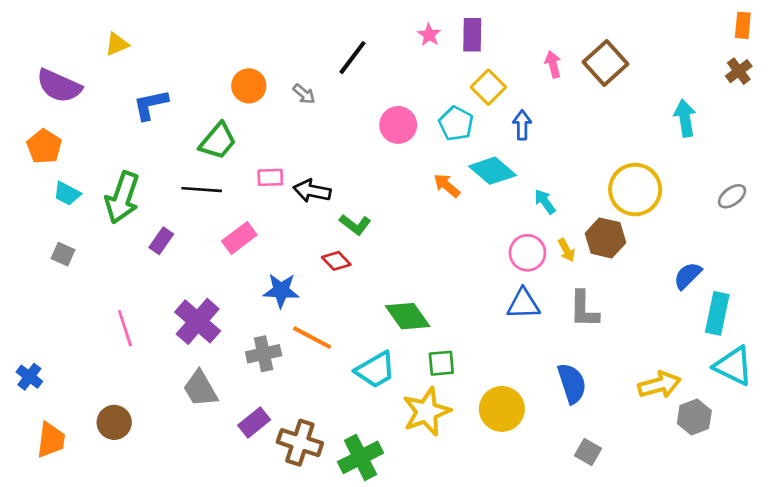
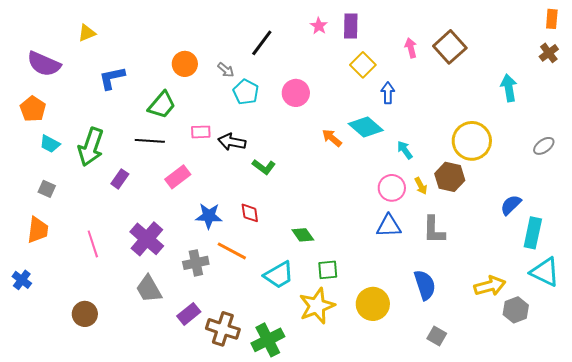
cyan pentagon: (456, 124) -> (246, 92), moved
red diamond: (336, 261) -> (250, 213), moved, turned 35
green diamond: (408, 316) -> (303, 235), size x0.7
orange trapezoid: (51, 440) -> (38, 230), moved

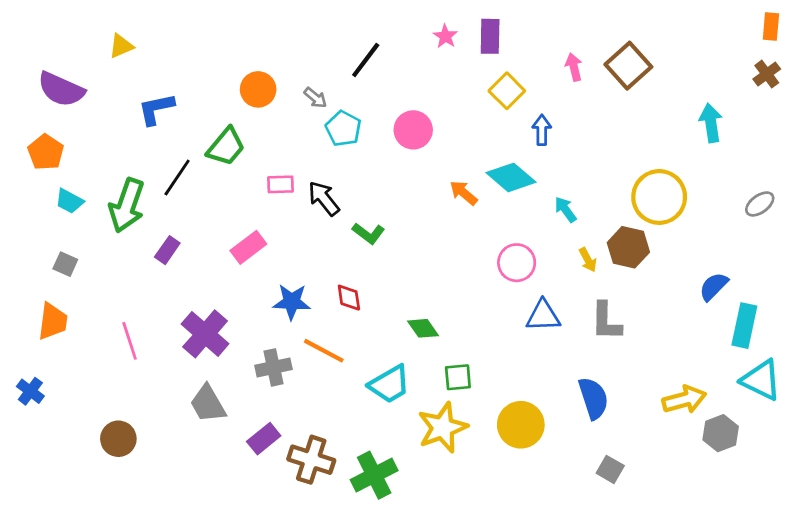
black line: (150, 141) -> (177, 177), moved, turned -60
black arrow: (232, 142) -> (324, 198), turned 40
pink circle: (392, 188) -> (517, 263), moved

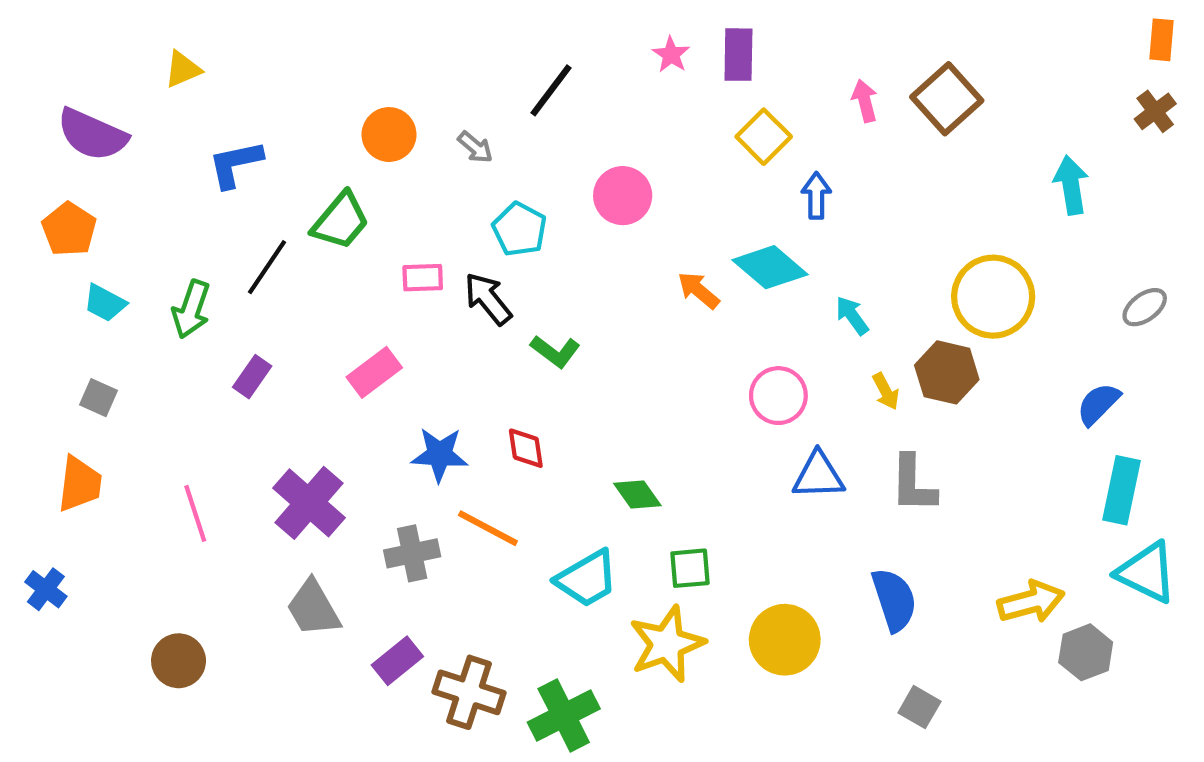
cyan pentagon: (343, 129) -> (520, 229), moved
green arrow: (127, 205) -> (191, 309), size x0.7
blue semicircle: (714, 286) -> (1098, 404), moved

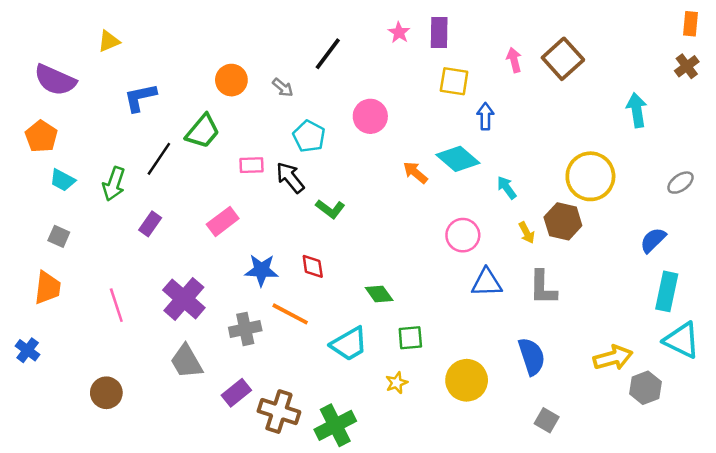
yellow square: (764, 137) -> (454, 81), turned -36
yellow star: (667, 644) -> (397, 383), size x0.5

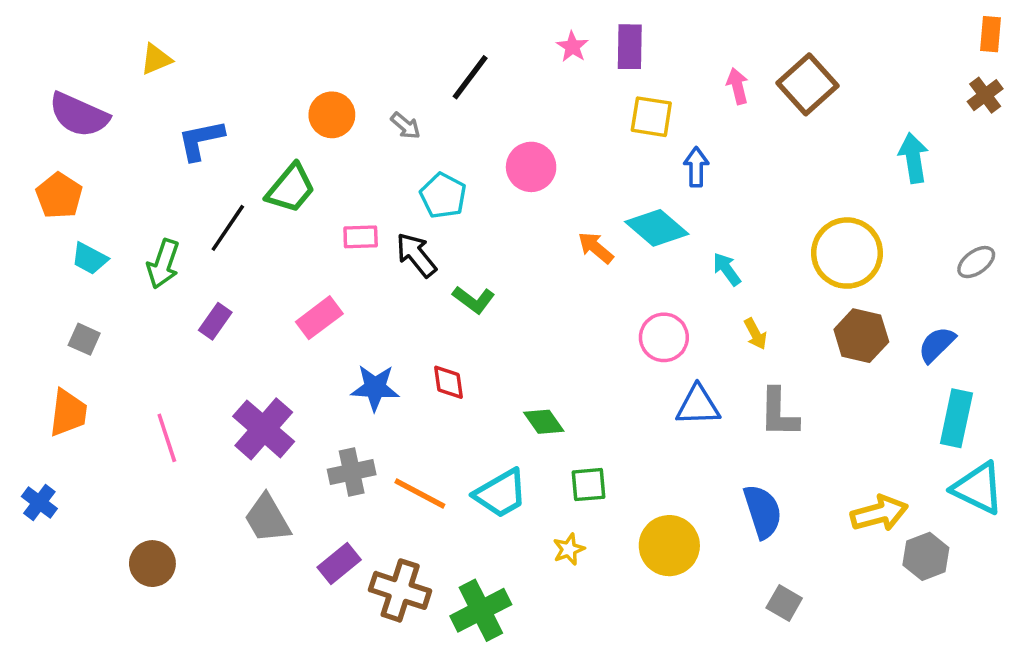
brown hexagon: (563, 221) -> (861, 336), moved
orange line: (290, 314) -> (420, 494), moved

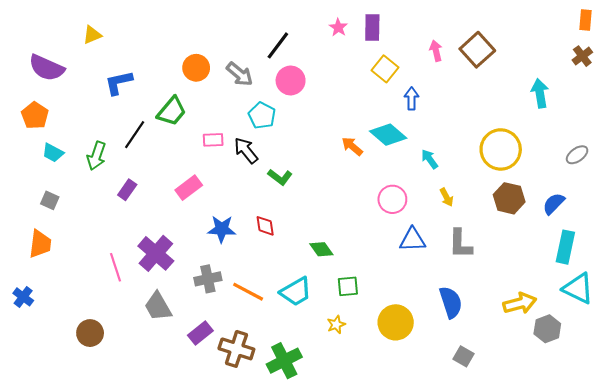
yellow square: (651, 117) -> (385, 69), turned 30
gray arrow: (405, 126) -> (240, 74), size x1.5
pink circle: (531, 167) -> (291, 80), moved
pink line: (167, 438) -> (116, 267), moved

